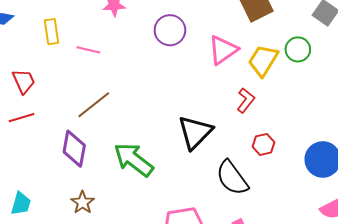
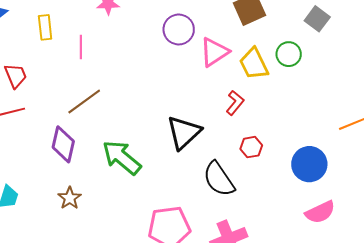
purple circle: (170, 30) -> (179, 29), moved
pink line: (88, 50) -> (81, 47), turned 75
yellow trapezoid: (263, 60) -> (254, 64), turned -60

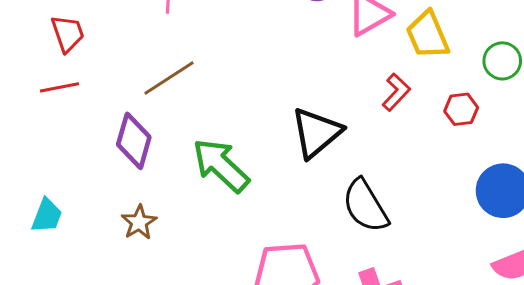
green circle: (289, 54) -> (502, 61), moved
red hexagon: (251, 147) -> (461, 109), moved

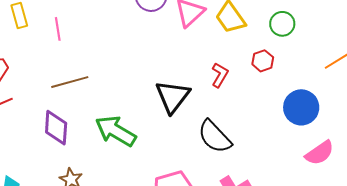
brown line: (169, 78) -> (70, 82), turned 30
red L-shape: (396, 92) -> (220, 75), moved

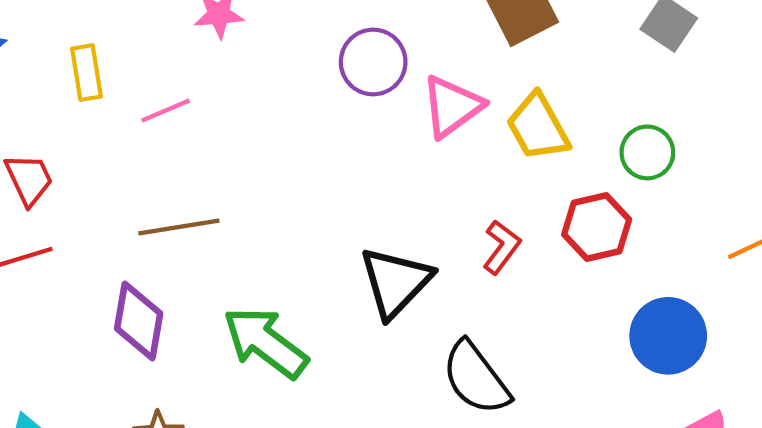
pink line: (58, 29) -> (166, 110), turned 70
red hexagon: (263, 61) -> (597, 227), size x1.4

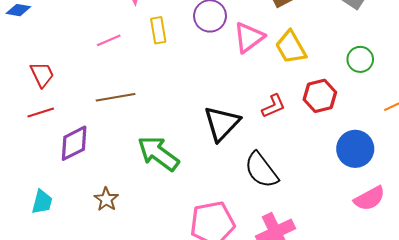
yellow rectangle: (87, 73) -> (158, 30), moved
green circle: (647, 152) -> (360, 59), moved
red L-shape: (502, 247) -> (273, 106), turned 30
purple diamond: (139, 321) -> (74, 143), moved, turned 54

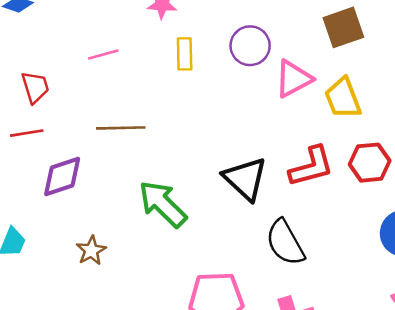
pink line: (109, 40) -> (103, 54), moved
red L-shape: (273, 106) -> (311, 167), size x1.5
black triangle: (222, 123) -> (245, 179), turned -39

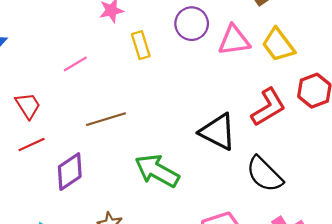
pink triangle: (293, 79) -> (234, 40), turned 36

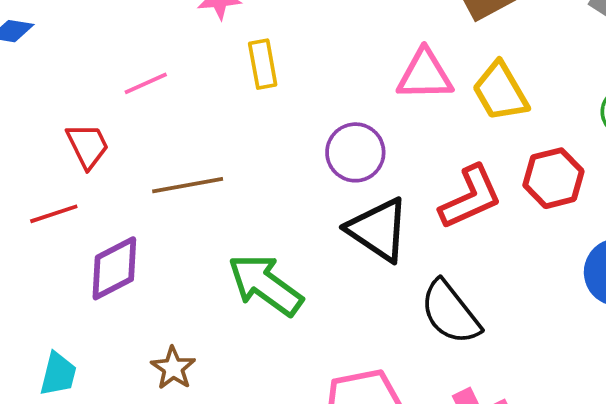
purple circle: (192, 24) -> (355, 152), moved
red trapezoid: (28, 106) -> (88, 146), moved

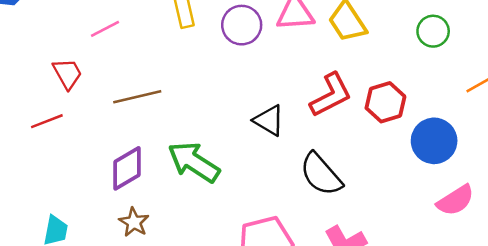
purple circle: (355, 152) -> (242, 25), moved
red hexagon: (553, 178) -> (385, 102), moved
black triangle: (378, 230) -> (269, 120), size x0.7
purple diamond: (114, 268) -> (127, 168), moved

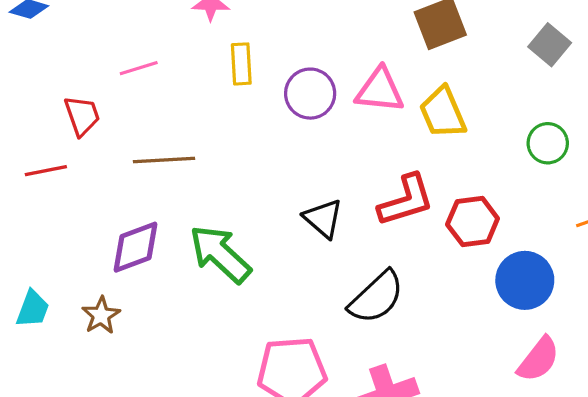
black semicircle: (321, 174) -> (376, 297), turned -102
pink semicircle: (455, 200) -> (538, 359), turned -30
brown star: (134, 222) -> (101, 315), moved

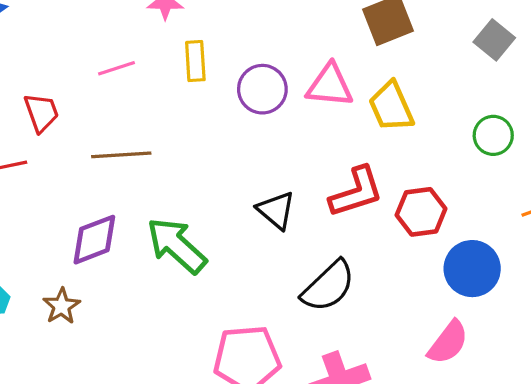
pink line: (139, 68) -> (116, 68), moved
pink semicircle: (538, 359) -> (448, 342), moved

